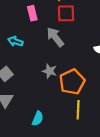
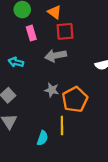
gray arrow: (55, 37) -> (56, 56), turned -60
yellow line: (78, 110) -> (62, 126), moved

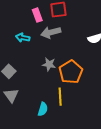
pink rectangle: (31, 33) -> (37, 15), moved
cyan arrow: (16, 62) -> (23, 38), moved

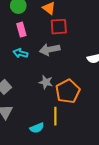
pink rectangle: (37, 15) -> (21, 30), moved
cyan semicircle: (43, 109) -> (37, 128), turned 48

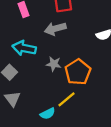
cyan arrow: (20, 53) -> (24, 48), moved, size x1.5
yellow line: (55, 116) -> (66, 99), turned 54

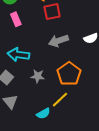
gray arrow: (55, 29) -> (58, 41), moved
gray star: (54, 64) -> (38, 76), moved

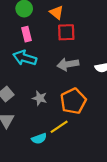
cyan arrow: (18, 55) -> (25, 58), moved

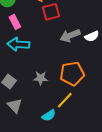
gray arrow: (68, 64) -> (70, 36), moved
orange pentagon: (73, 101) -> (72, 74), turned 30

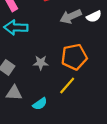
gray triangle: (15, 106) -> (14, 93), turned -42
cyan semicircle: (49, 115) -> (40, 104), moved

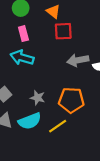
cyan semicircle: (40, 104) -> (30, 121), moved, size x1.5

